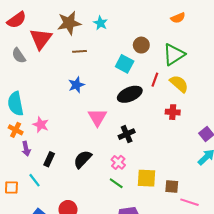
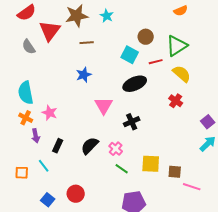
red line: (155, 80) -> (156, 62), moved, turned 56
red cross: (173, 112) -> (176, 101), turned 32
pink cross: (118, 162) -> (116, 149), moved

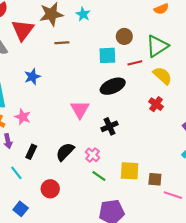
cyan square: (130, 55) -> (107, 55), turned -30
blue star: (84, 75) -> (32, 77), moved
red circle: (76, 194) -> (50, 189), moved

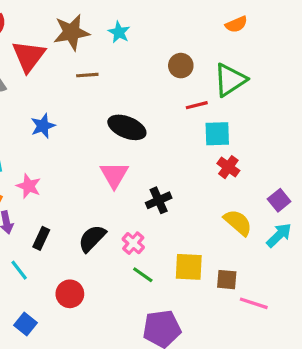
cyan square: (107, 55) -> (217, 134), moved
yellow semicircle: (162, 76) -> (238, 222), moved
black ellipse: (113, 86) -> (127, 127), moved, turned 45

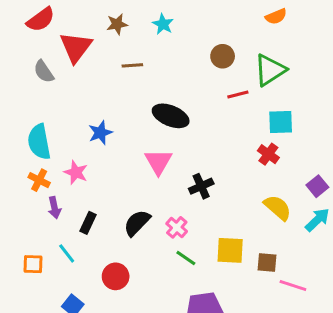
brown star: (71, 32) -> (117, 24), size x0.6
blue star: (43, 126) -> (100, 133), moved
cyan square: (217, 134) -> (281, 122), moved

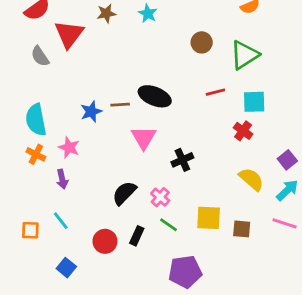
brown line: (132, 65) -> (120, 105), moved
red line: (238, 94) -> (215, 92), moved
purple arrow: (54, 208) -> (62, 179), moved
black rectangle: (88, 223) -> (137, 236), moved
pink line: (293, 286) -> (285, 223), moved

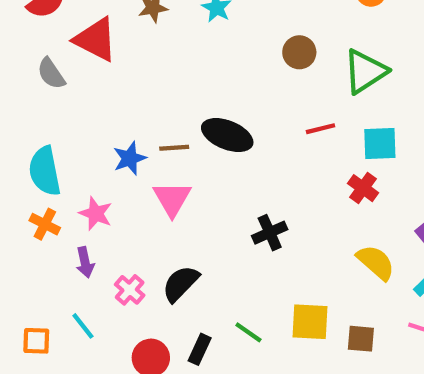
red triangle: (69, 34) -> (96, 40), turned -40
pink triangle: (144, 138) -> (172, 199), moved
pink cross: (160, 197) -> (130, 290), moved

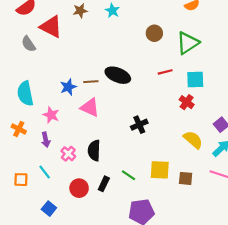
pink triangle: (172, 199) -> (90, 107), turned -36
orange cross: (45, 224) -> (19, 129), moved
black semicircle: (181, 284) -> (94, 150), turned -42

